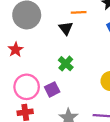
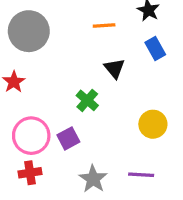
black triangle: (66, 28) -> (114, 68), moved

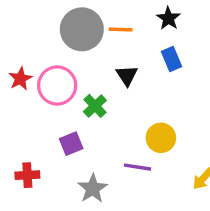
gray circle: (29, 31) -> (82, 29), moved
pink circle: (31, 136) -> (57, 86), moved
purple line: (141, 175) -> (138, 167), moved

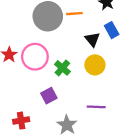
black triangle: (127, 75) -> (92, 39), moved
yellow circle: (161, 138) -> (95, 65), moved

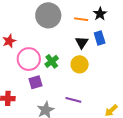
orange line: (74, 14) -> (81, 19), moved
pink circle: (35, 57) -> (29, 59), moved

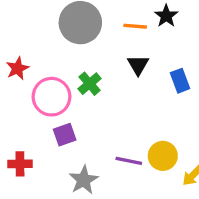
blue rectangle: (100, 38) -> (180, 81), moved
green cross: (52, 61) -> (90, 84), moved
yellow circle: (80, 64) -> (163, 156), moved

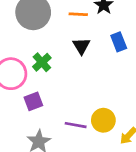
blue rectangle: (180, 81) -> (119, 42), moved
purple square: (65, 135) -> (33, 101), moved

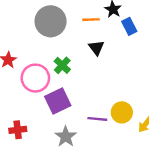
blue rectangle: (119, 42) -> (129, 26), moved
purple square: (33, 101) -> (58, 101), size x1.5

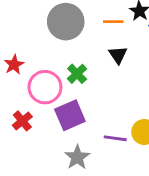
red cross: (18, 130) -> (22, 121), moved, turned -35

